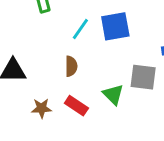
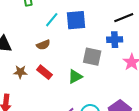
brown semicircle: (71, 66) -> (43, 45), turned 64
green triangle: (113, 94) -> (75, 76), moved, turned 42

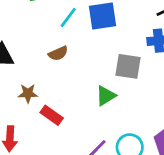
red rectangle: (44, 72) -> (52, 115), moved

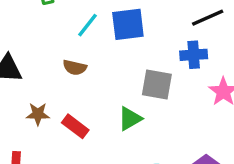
brown semicircle: (58, 53) -> (75, 67), turned 36
red rectangle: (52, 115) -> (75, 126), moved

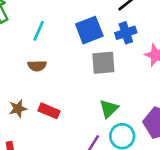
blue square: (128, 24) -> (89, 30), moved
green triangle: (130, 119) -> (109, 109), moved

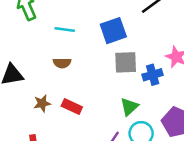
cyan line: (39, 31) -> (65, 29), turned 72
blue cross: (126, 33) -> (153, 75), moved

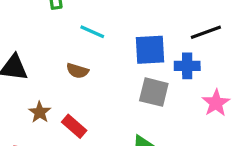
blue cross: (153, 75) -> (187, 66), moved
brown star: (42, 103) -> (40, 112), turned 30

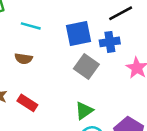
gray square: (154, 92) -> (86, 67), turned 30

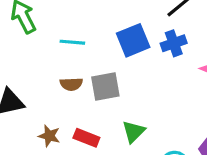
gray square: (86, 67) -> (105, 87), moved, turned -35
green triangle: (84, 111) -> (134, 132), moved

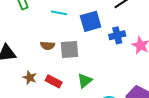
cyan line: (72, 42) -> (59, 13), moved
blue cross: (174, 43) -> (117, 35), moved

